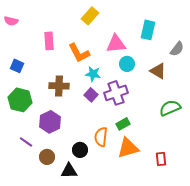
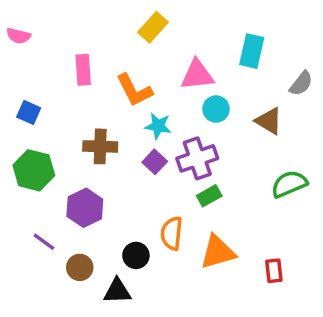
green rectangle: (123, 124) -> (209, 196), moved

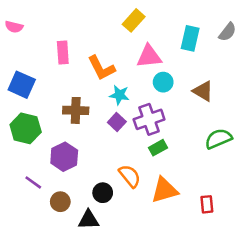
yellow rectangle: (153, 27) -> (134, 20), moved
gray semicircle: (301, 83) -> (227, 32), moved
blue square: (29, 112) -> (22, 85), size x1.5
orange semicircle: (172, 233) -> (130, 176), turned 135

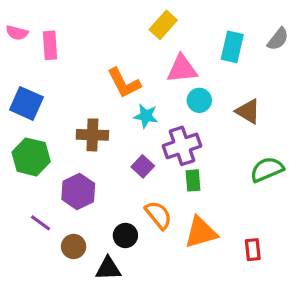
pink rectangle: (63, 53) -> (50, 45), moved
purple square: (117, 122) -> (143, 166), moved
green rectangle: (158, 148) -> (193, 180), turned -66

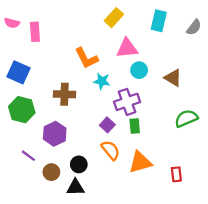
cyan rectangle: (232, 47) -> (159, 21), moved
purple square: (143, 166) -> (107, 125), moved
black circle: (125, 235) -> (79, 164), moved

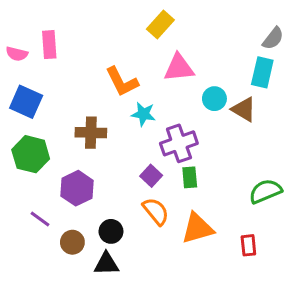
cyan rectangle: (159, 21) -> (262, 72), moved
pink semicircle: (12, 23) -> (17, 54), moved
cyan circle: (139, 70) -> (214, 99), moved
green semicircle: (186, 118) -> (265, 191), moved

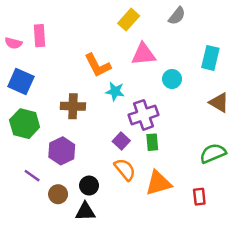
gray semicircle: (273, 38) -> (177, 16), moved
brown triangle: (244, 109) -> (219, 103), moved

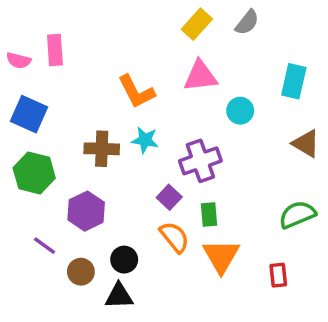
yellow rectangle: (129, 20) -> (197, 24), moved
cyan star: (115, 91) -> (145, 140), moved
green rectangle: (152, 142) -> (209, 215), moved
orange triangle: (158, 183) -> (221, 256), turned -44

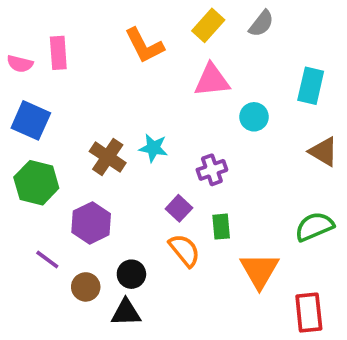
orange L-shape: (136, 92) -> (144, 45), moved
brown cross: (102, 149) -> (108, 157), turned 32
purple cross: (200, 161) -> (212, 170), size x0.7
orange triangle: (221, 256) -> (259, 270), moved
red rectangle: (278, 275) -> (309, 313), moved, size x1.5

